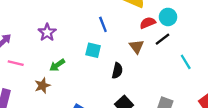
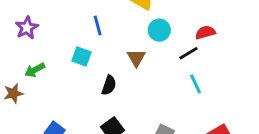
cyan circle: (168, 17) -> (159, 30), moved
red semicircle: (148, 23) -> (205, 32), moved
black line: (162, 39) -> (188, 53), moved

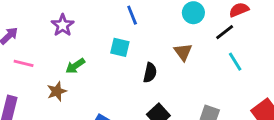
brown triangle: (136, 58) -> (183, 52), moved

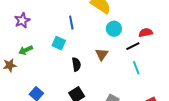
black semicircle: (150, 73) -> (76, 64), turned -32

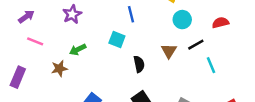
black line: (133, 46) -> (196, 45), moved

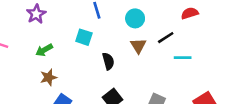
cyan circle: (182, 20) -> (135, 18), moved
cyan line: (211, 65) -> (183, 58), turned -63
brown star: (59, 69) -> (49, 77), moved

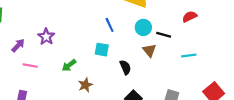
purple star: (36, 14) -> (46, 37), moved
black line: (166, 38) -> (164, 35), moved, turned 56
brown star: (49, 77) -> (85, 85), moved

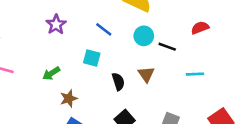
blue line: (110, 25) -> (104, 29), turned -32
purple star: (46, 37) -> (56, 24), moved
brown triangle: (149, 50) -> (146, 74), moved

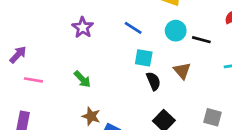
cyan square: (92, 58) -> (144, 58), moved
green arrow: (51, 73) -> (82, 79), turned -96
brown star: (69, 99) -> (91, 116), moved, turned -30

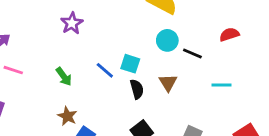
blue line: (133, 28) -> (105, 70), moved

